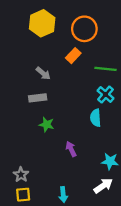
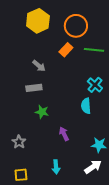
green line: (106, 69) -> (94, 50), moved
gray star: (21, 175) -> (19, 142), moved
cyan arrow: (63, 195) -> (56, 167), moved

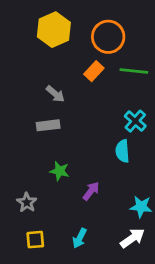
green star: (42, 112) -> (60, 171), moved
purple arrow: (64, 134) -> (91, 191), turned 64
cyan arrow: (56, 167) -> (80, 238), turned 32
yellow square: (21, 175) -> (35, 240), moved

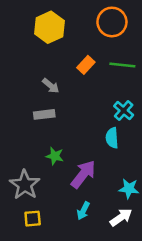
orange circle: (108, 37) -> (112, 22), moved
purple arrow: (91, 191) -> (83, 174), size x1.6
gray star: (27, 202) -> (25, 185), size x1.6
cyan arrow: (80, 238) -> (83, 211), moved

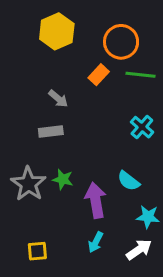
orange circle: (112, 22) -> (121, 42), moved
cyan semicircle: (112, 138) -> (129, 181), moved, turned -48
purple arrow: (83, 174) -> (96, 200), turned -48
gray star: (25, 185) -> (28, 184), moved

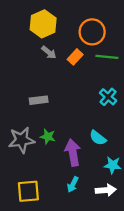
gray arrow: (58, 99) -> (49, 52), moved
gray star: (28, 184) -> (22, 140), turned 30
white arrow: (139, 250) -> (106, 190), turned 30
yellow square: (37, 251) -> (28, 191), size x1.5

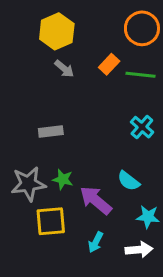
orange circle: (92, 32) -> (142, 28), moved
orange rectangle: (75, 57) -> (109, 64), moved
purple arrow: (73, 153) -> (96, 200), turned -40
yellow square: (28, 191) -> (51, 221), moved

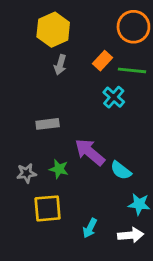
gray arrow: (64, 69) -> (60, 65), turned 66
cyan cross: (142, 127) -> (114, 97), moved
gray star: (28, 184) -> (26, 173), size x0.6
purple arrow: (96, 200) -> (90, 152), moved

